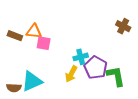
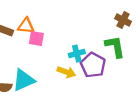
yellow arrow: (71, 74) -> (66, 72), turned -98
green L-shape: (116, 76) -> (115, 47), moved

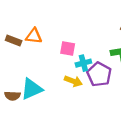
pink square: (36, 39) -> (68, 48), moved

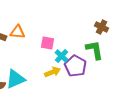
cyan cross: (83, 63) -> (62, 56), turned -32
yellow arrow: (73, 81) -> (53, 72), turned -42

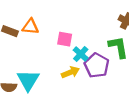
cyan triangle: (16, 79) -> (28, 80), turned -35

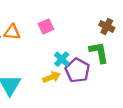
pink square: (65, 39) -> (46, 26), moved, turned -35

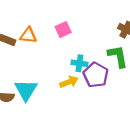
cyan cross: (62, 59) -> (79, 63), turned -35

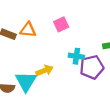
purple pentagon: (96, 75) -> (92, 67), turned 30
yellow arrow: (69, 82) -> (45, 70), moved

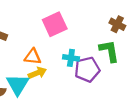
pink square: (61, 24) -> (55, 24), size x1.5
orange triangle: (28, 30) -> (33, 57), moved

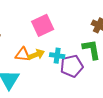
yellow arrow: (37, 73) -> (36, 55), moved

